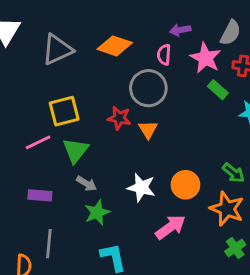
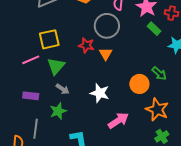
green arrow: (233, 173) -> (159, 73), moved
orange circle: (185, 185) -> (139, 84), moved
green star: (97, 212) -> (58, 111), moved

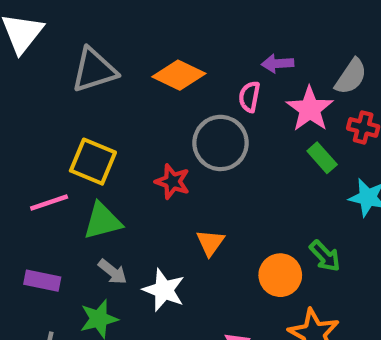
yellow square: (49, 39) -> (93, 162), turned 30
orange triangle: (106, 54) -> (210, 243), moved
green triangle: (56, 66) -> (103, 221), turned 30
white star: (100, 93) -> (164, 290), moved

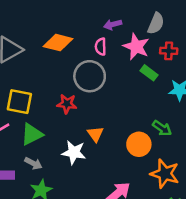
gray arrow: (113, 272) -> (33, 163), moved
white star: (164, 290) -> (74, 152), moved

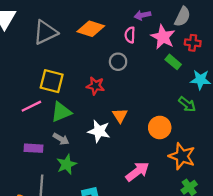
gray circle: (90, 76) -> (118, 62), size x0.6
green arrow: (162, 128) -> (187, 104), moved

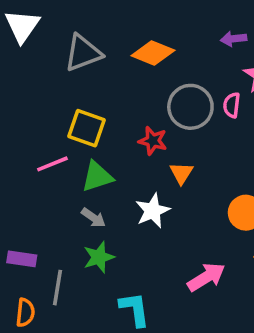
pink semicircle: (130, 35) -> (232, 105), moved
gray circle: (118, 62) -> (190, 107), size x1.6
orange triangle: (120, 115) -> (181, 173), moved
white star: (99, 131) -> (153, 211), turned 30
purple rectangle: (34, 148) -> (22, 259), moved

